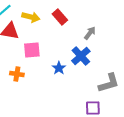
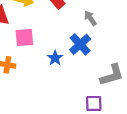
gray arrow: (90, 33) -> (90, 18), turned -72

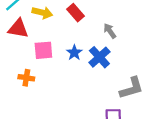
blue star: (55, 58) -> (74, 53), moved

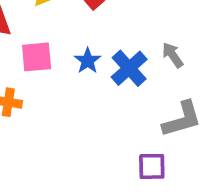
gray arrow: (110, 31) -> (173, 55), moved

